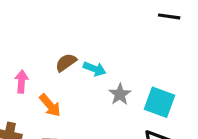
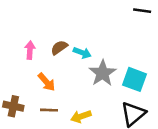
pink arrow: (21, 82) -> (30, 50), moved
gray star: (120, 94) -> (103, 73), size x1.5

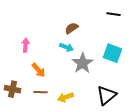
brown semicircle: (59, 48) -> (72, 28), moved
cyan square: (134, 79) -> (112, 53), moved

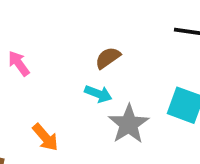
pink arrow: (26, 45) -> (19, 64), moved, turned -40

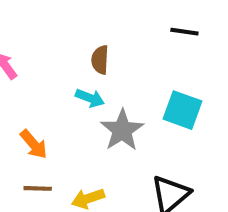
brown semicircle: (108, 58) -> (100, 60), turned -52

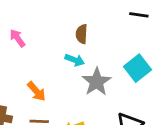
cyan square: (182, 110) -> (138, 68), turned 32

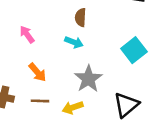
pink arrow: (17, 38) -> (27, 34), moved
gray star: (97, 82) -> (88, 79), moved

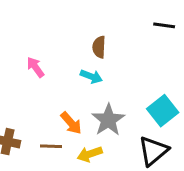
cyan square: (134, 50) -> (163, 111), moved
orange arrow: (37, 72) -> (71, 123), moved

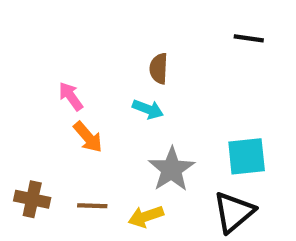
cyan square: (163, 111) -> (247, 156), turned 32
orange arrow: (71, 123) -> (88, 137), moved

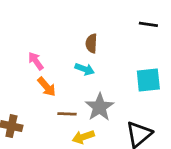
cyan square: (247, 156) -> (148, 80), moved
brown line: (92, 206) -> (67, 114), moved

